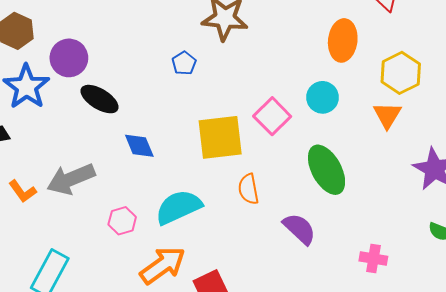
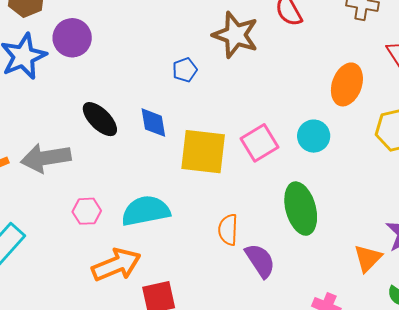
black ellipse: (100, 99) -> (100, 119), moved
orange triangle: (387, 115) -> (368, 258), moved
blue diamond: (139, 146) -> (153, 123), moved
orange semicircle: (249, 189) -> (228, 230), moved

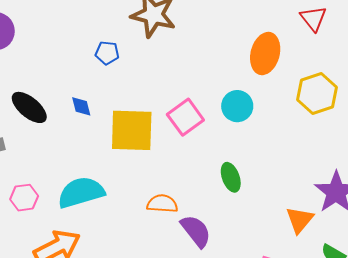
blue pentagon: (185, 70) -> (107, 53), turned 30
blue diamond: (153, 123) -> (81, 106), size x0.7
green ellipse: (301, 209) -> (231, 177), size x0.6
orange semicircle: (228, 230) -> (162, 204), turned 96

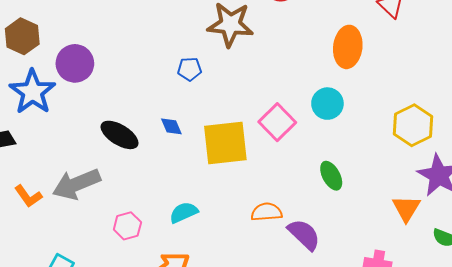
yellow hexagon: (317, 93) -> (413, 125), moved
cyan semicircle: (81, 192) -> (184, 212), size x0.6

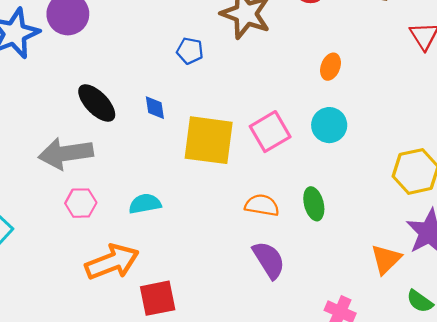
orange ellipse: (348, 47) -> (331, 67), moved, size x0.6
gray arrow: (76, 184) -> (66, 153), moved
orange semicircle: (267, 212) -> (262, 205), moved

